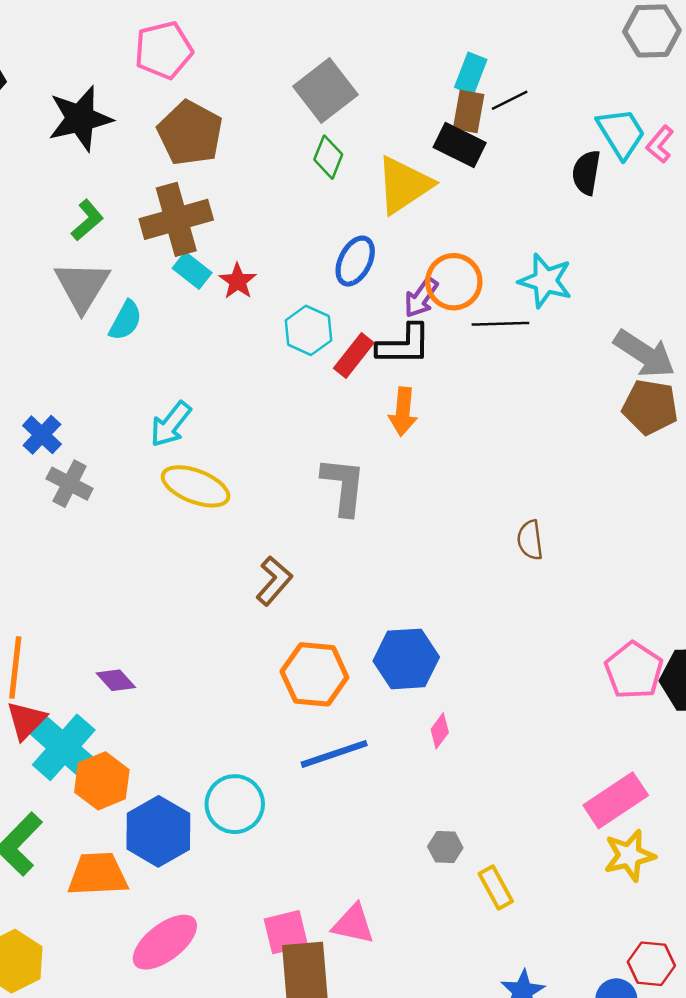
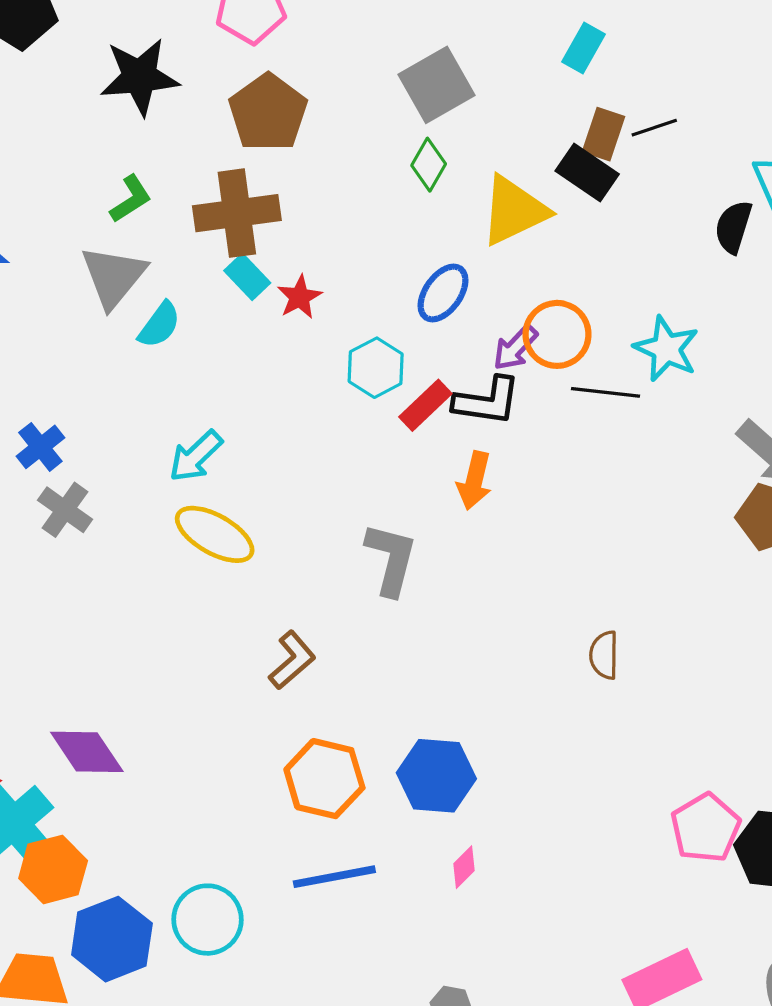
cyan rectangle: (471, 73) -> (583, 48), moved
purple diamond: (116, 680) -> (87, 752), size x1.6

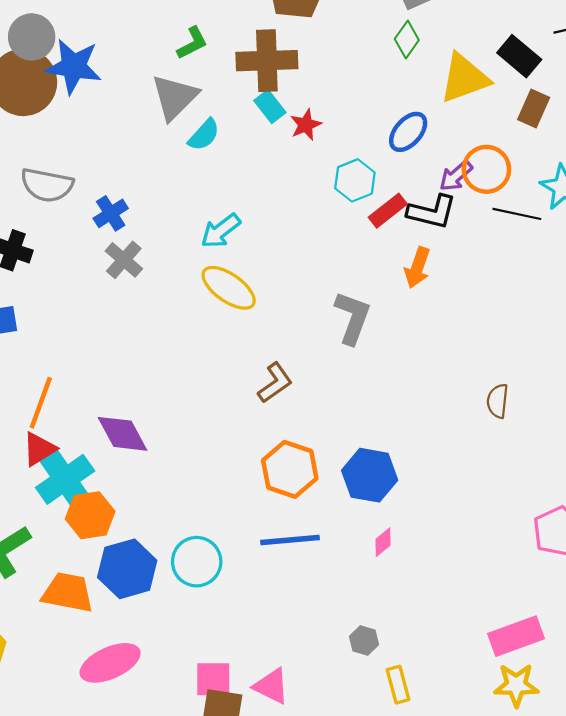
brown rectangle: (604, 134) -> (534, 108), moved

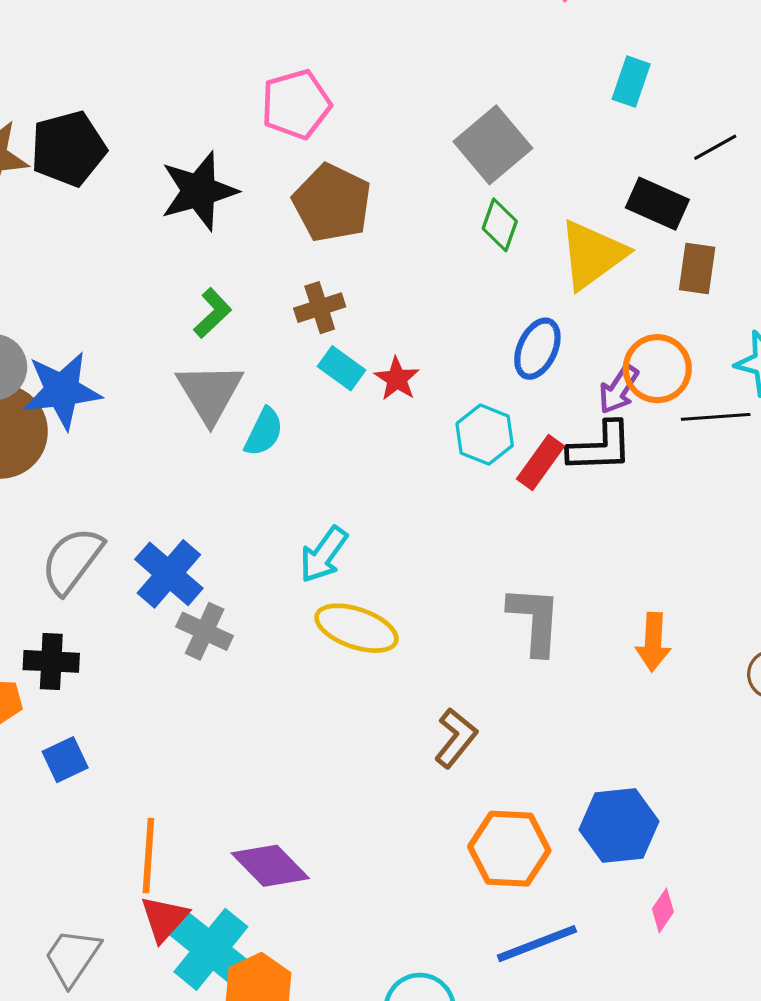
brown cross: (267, 61) -> (320, 308), size x0.6
gray semicircle: (47, 185) -> (72, 560), turned 132
blue cross: (111, 213) -> (169, 574), size x1.4
orange arrow: (417, 268) -> (653, 642), moved

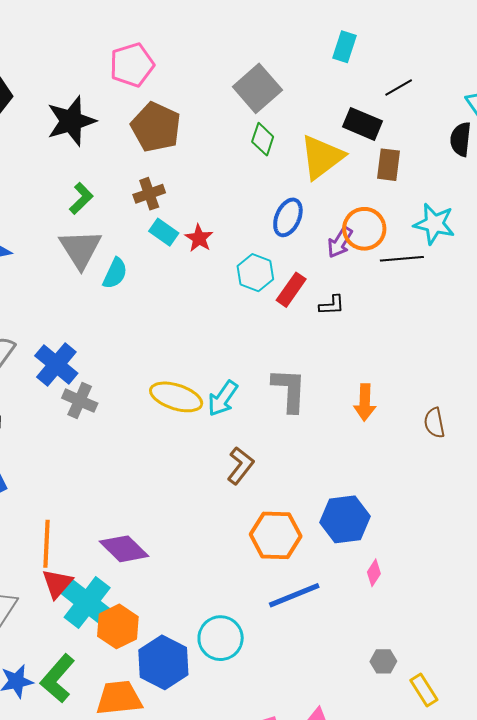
black L-shape: (600, 447) -> (332, 305), moved, size x0.6
cyan arrow: (324, 555) -> (223, 398), moved

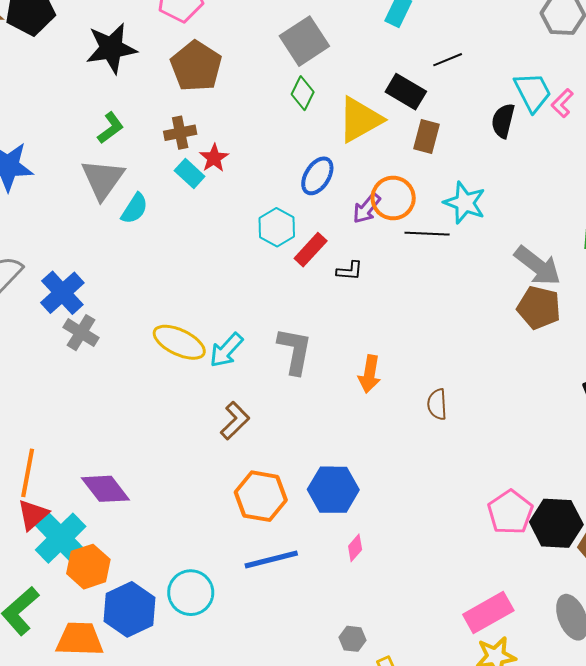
red star: (199, 238) -> (214, 158), moved

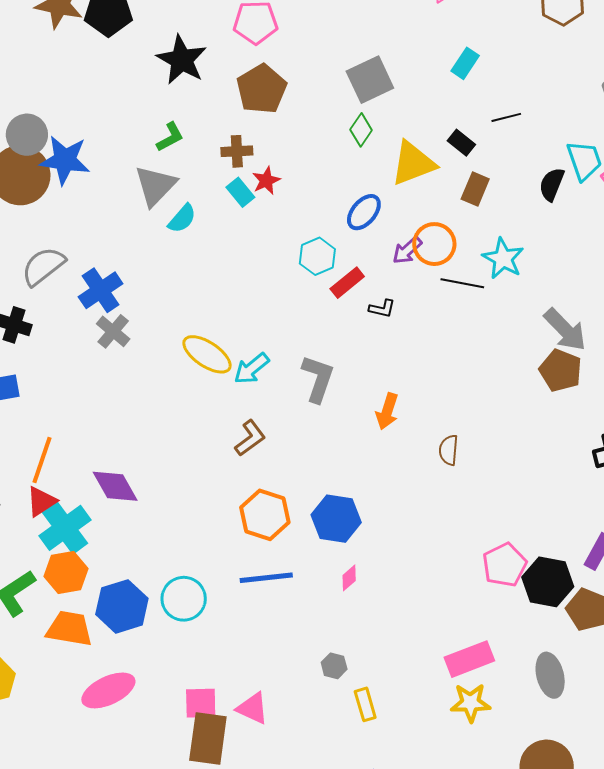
black star: (111, 48) -> (182, 60), turned 30
black rectangle: (406, 92) -> (461, 143), size x0.7
orange hexagon: (88, 567) -> (66, 573), moved

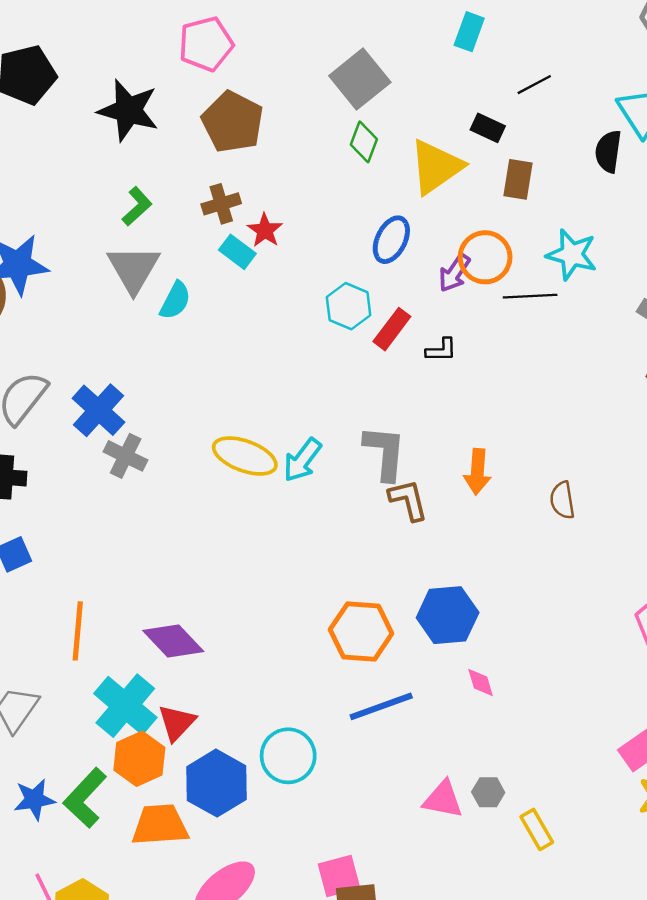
brown L-shape: (250, 438) -> (408, 500), moved, turned -54
red triangle: (41, 501) -> (177, 723), moved
pink diamond: (349, 578) -> (481, 683), turned -52
pink triangle: (253, 708) -> (443, 799), moved

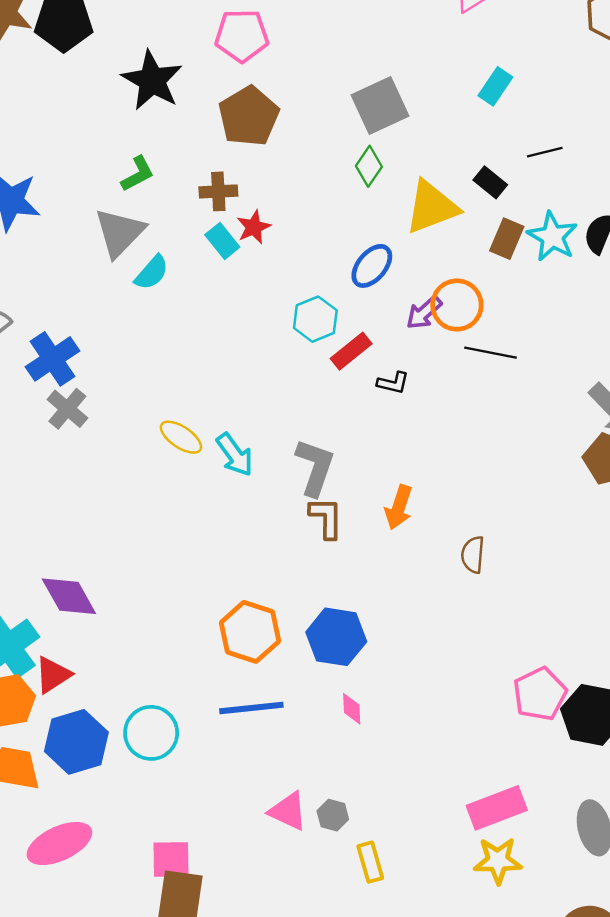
cyan star: (572, 255) -> (552, 237), moved
yellow ellipse: (245, 456) -> (181, 437), size x0.7
cyan arrow: (302, 460) -> (235, 455), turned -87

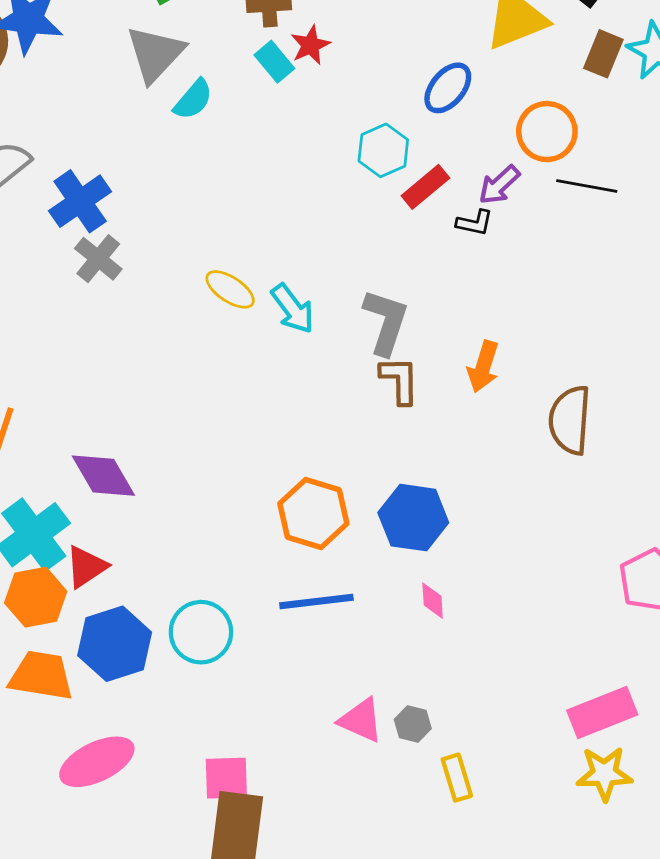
purple arrow: (424, 313) -> (499, 185), moved
brown semicircle: (473, 555) -> (570, 420), size x1.6

